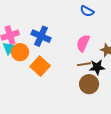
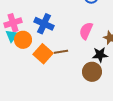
brown line: (84, 64) -> (61, 52), moved

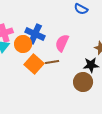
pink semicircle: (86, 31) -> (62, 43), moved
orange circle: (23, 40) -> (23, 44), moved

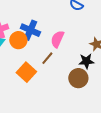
brown line: (52, 62) -> (47, 58), turned -40
orange square: (34, 64) -> (26, 72), moved

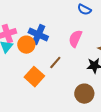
pink semicircle: (57, 39) -> (75, 39), moved
brown circle: (78, 78) -> (84, 94), moved

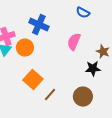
blue cross: (38, 35) -> (39, 25), moved
brown line: (55, 63) -> (50, 95), moved

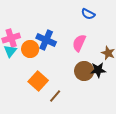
blue cross: (39, 25) -> (46, 40), moved
brown circle: (83, 97) -> (84, 71), moved

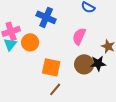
blue cross: (46, 40) -> (46, 17), moved
orange square: (38, 81) -> (51, 67), moved, turned -30

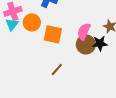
pink semicircle: (79, 36) -> (84, 31), moved
orange square: (51, 67) -> (53, 34), moved

